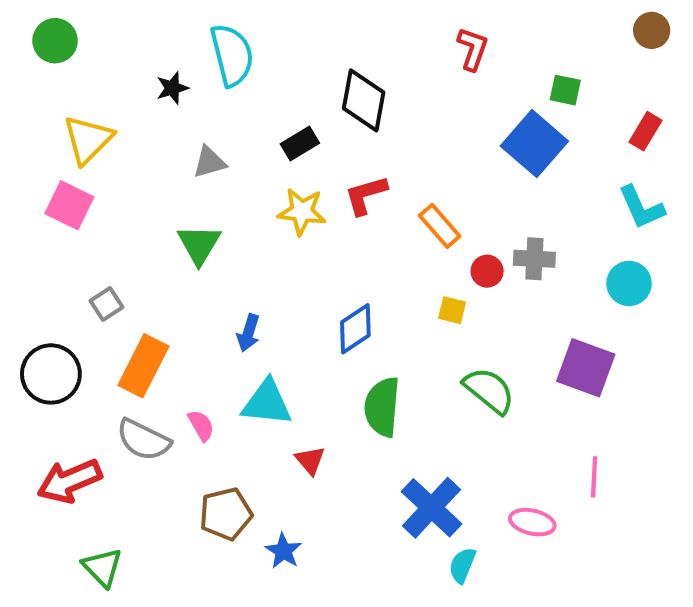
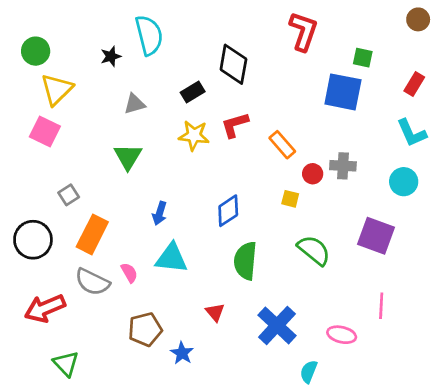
green circle: (55, 41) -> (36, 51), moved
red L-shape: (473, 49) -> (303, 31), size x1.4
blue square: (534, 144) -> (343, 92), turned -30
red triangle: (310, 460) -> (215, 312), moved
cyan semicircle: (462, 565) -> (309, 372), moved

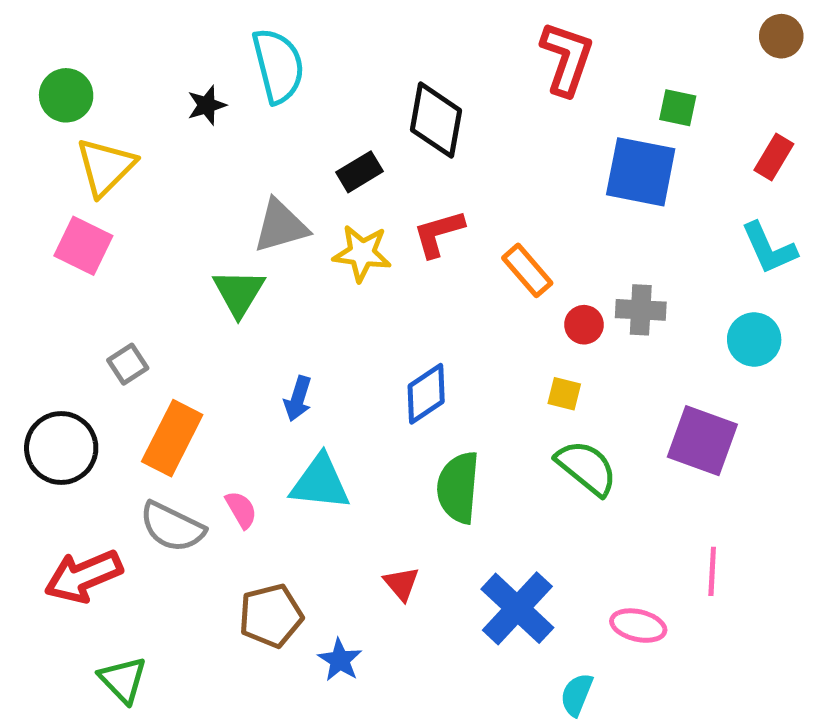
gray triangle: (135, 104) -> (281, 226), moved, size x1.4
yellow square: (290, 199) -> (564, 394), moved

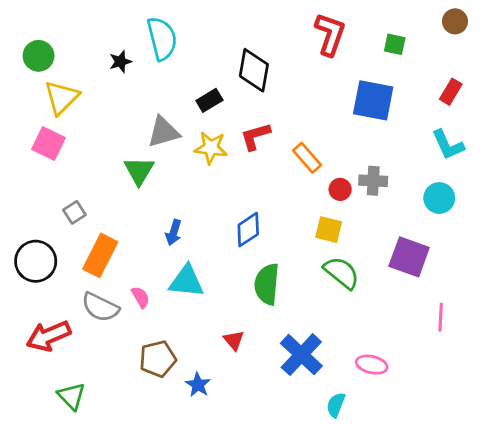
green square: (678, 108) -> (395, 44), moved
yellow square: (564, 394) -> (329, 230), size x1.4
pink line: (712, 571) -> (441, 317), moved

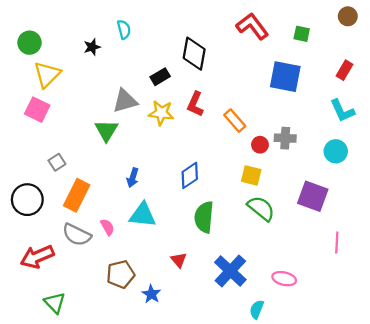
red L-shape: (330, 34) -> (252, 26), turned -56
cyan semicircle: (162, 39) -> (124, 29), size x0.6
red L-shape: (255, 136) -> (195, 104), turned -50

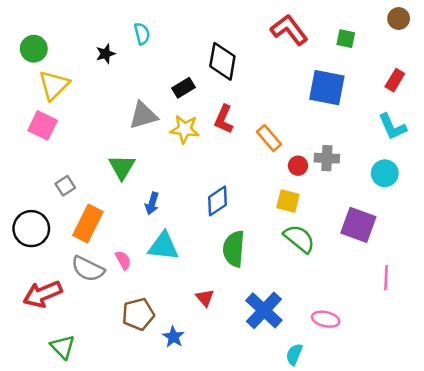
green triangle: (106, 130) -> (122, 167), moved

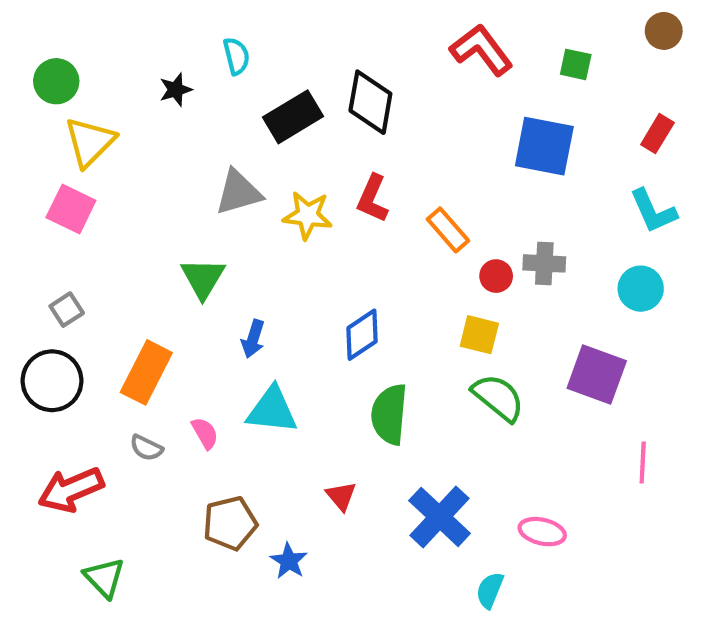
black rectangle: (183, 88) -> (293, 117), moved, size x1.5
gray square: (65, 186) -> (67, 310), moved
gray semicircle: (88, 269) -> (146, 448), size x0.6

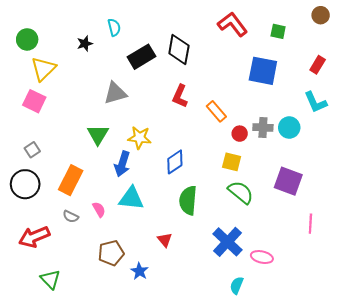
yellow star: (308, 215) -> (139, 138), moved
cyan circle: (641, 289) -> (289, 128), moved
blue arrow: (253, 339) -> (122, 164), size x1.4
blue cross: (440, 517) -> (227, 242), moved

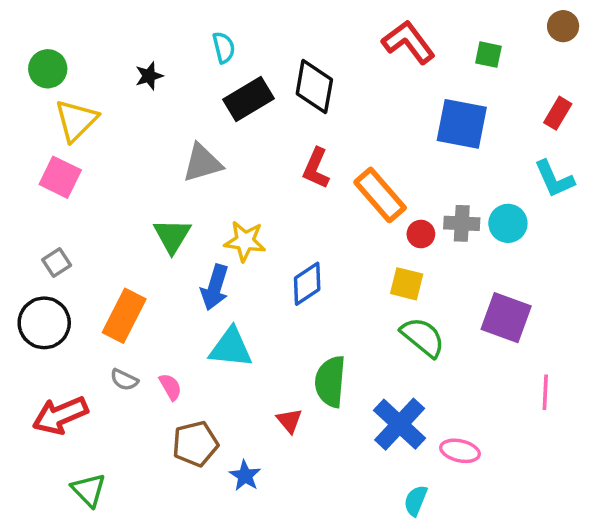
cyan semicircle: (114, 27) -> (224, 47), moved
orange rectangle: (216, 111) -> (380, 195), size x1.4
green semicircle: (188, 200) -> (330, 382), moved
pink semicircle: (99, 209) -> (170, 387), moved

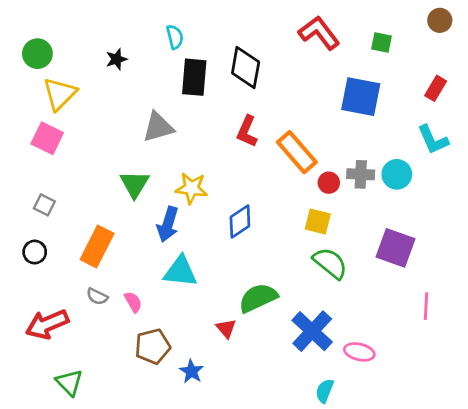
black rectangle: (249, 99) -> (194, 77), turned -54
gray square: (57, 262) -> (44, 205), turned -30
black circle: (44, 323) -> (35, 252), size x0.6
green semicircle: (330, 382) -> (258, 298), turned 60

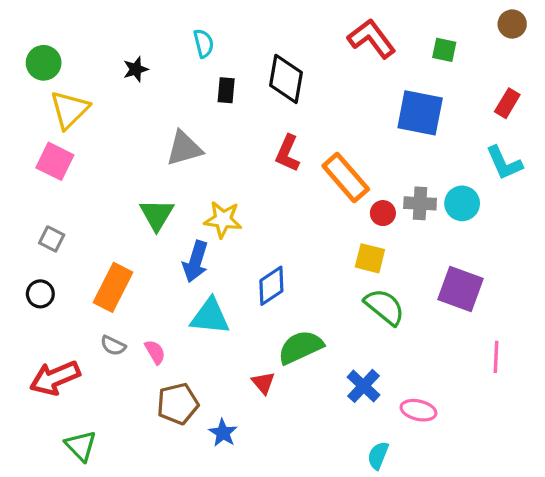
black rectangle: (194, 77) -> (226, 90), size x0.6
blue diamond: (240, 222) -> (271, 286), moved
blue cross: (312, 331) -> (364, 386), size x0.7

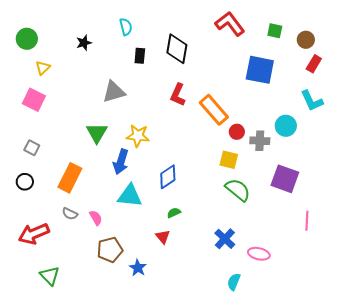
brown circle: (512, 24) -> (306, 40), moved
yellow triangle: (69, 110) -> (43, 68), size x0.6
gray cross: (420, 203) -> (260, 141), moved
green semicircle: (300, 347) -> (174, 213), moved, size x0.5

